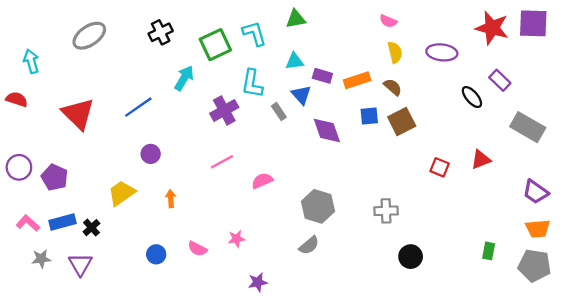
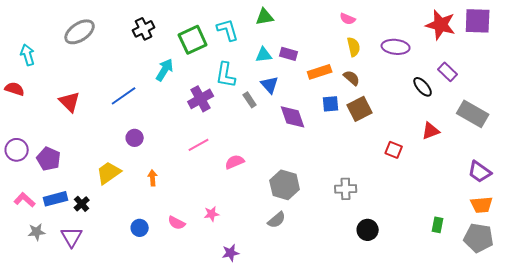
purple rectangle: (322, 76) -> (289, 54), moved
red triangle: (78, 114) -> (70, 102), size x0.7
red triangle: (481, 160) -> (431, 131), moved

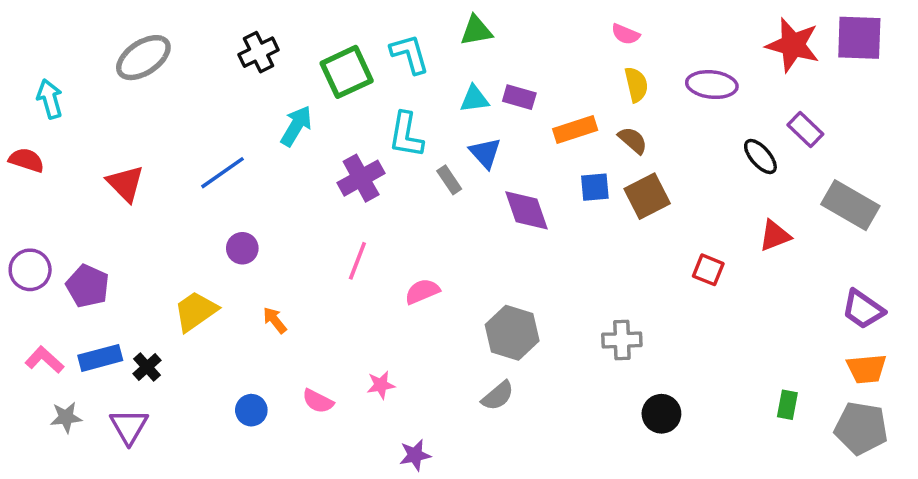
pink line: (199, 145) -> (357, 261), turned -40
orange arrow: (153, 178) -> (275, 320), turned -35

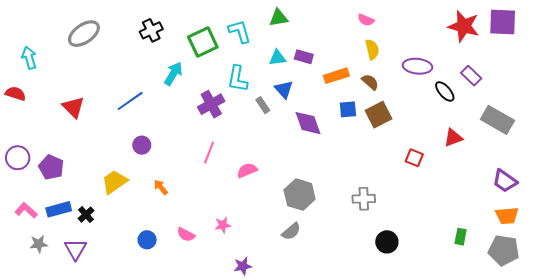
purple ellipse: (712, 85) -> (417, 66), moved

